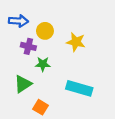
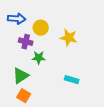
cyan rectangle: (79, 88) -> (72, 80), size x0.6
orange square: (41, 107) -> (24, 96), moved

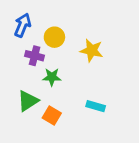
blue arrow: (17, 19) -> (23, 25), turned -72
orange square: (24, 96) -> (52, 115), moved

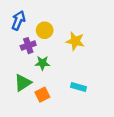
purple cross: (35, 56) -> (28, 46), turned -32
orange square: (52, 115) -> (42, 95), turned 32

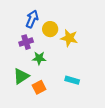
blue arrow: (18, 20) -> (32, 19), moved
yellow circle: (45, 30) -> (50, 29), moved

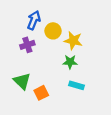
green star: (39, 58) -> (70, 62), moved
green triangle: (21, 76) -> (22, 81), turned -42

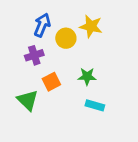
yellow star: (73, 41) -> (91, 26), moved
orange square: (41, 93) -> (51, 82), moved

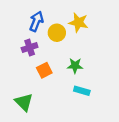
green triangle: (28, 100) -> (24, 102), moved

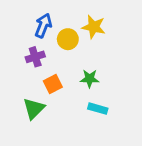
green triangle: (24, 102) -> (34, 109), moved, turned 30

